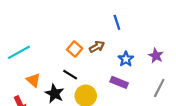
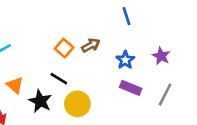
blue line: (117, 22) -> (127, 16), moved
purple rectangle: (119, 82) -> (131, 88), moved

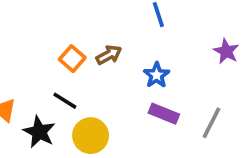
purple star: (161, 56) -> (226, 51), moved

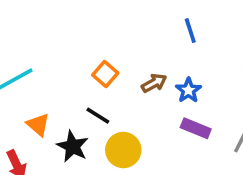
brown arrow: (109, 55) -> (154, 83), moved

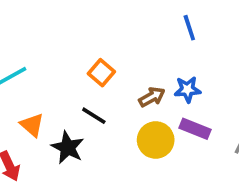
brown arrow: (154, 83) -> (152, 97), moved
blue star: (188, 90) -> (187, 89), turned 30
yellow circle: (123, 150) -> (156, 140), moved

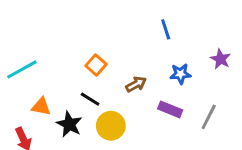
blue star: (187, 89) -> (180, 74), moved
orange triangle: (32, 125) -> (41, 106), turned -30
yellow circle: (156, 140) -> (111, 126), moved

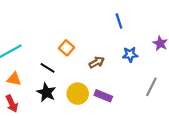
black line: (90, 99) -> (48, 68), moved
orange triangle: (41, 106) -> (14, 79), moved
purple rectangle: (170, 109) -> (103, 96), moved

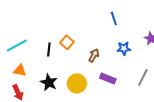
brown arrow: (97, 62) -> (94, 55), turned -32
black line: (48, 68) -> (49, 49), moved, turned 64
purple rectangle: (103, 96) -> (108, 78), moved

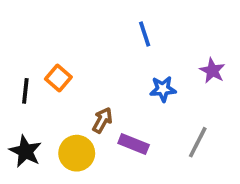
brown arrow: (94, 55) -> (102, 120), moved

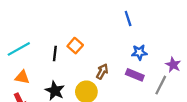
purple star: (212, 71) -> (173, 65), moved
purple rectangle: (134, 144) -> (135, 75), moved

